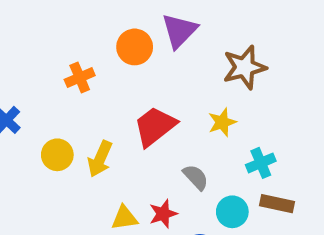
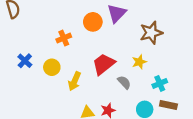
yellow circle: (57, 155) -> (52, 67), moved
gray semicircle: (196, 177) -> (124, 82), moved

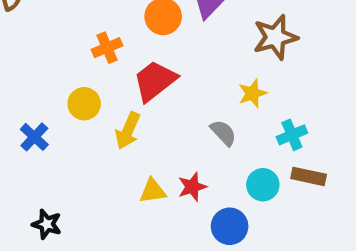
blue cross: (25, 61) -> (34, 137), moved
red trapezoid: (104, 64) -> (155, 81), moved

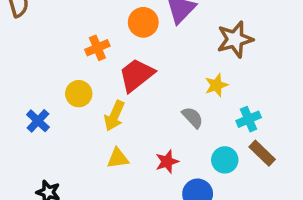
brown rectangle: (309, 176) -> (262, 153), turned 32
yellow triangle: (153, 191) -> (118, 158), moved

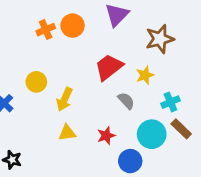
orange circle: (143, 22) -> (73, 26), moved
orange cross: (97, 48) -> (46, 30), moved
red trapezoid: (136, 75) -> (109, 67), moved
cyan circle: (225, 160) -> (152, 134), size x1.4

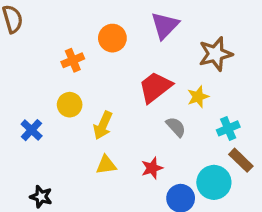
orange cross: (46, 30) -> (73, 60), moved
cyan circle: (152, 134) -> (214, 182), moved

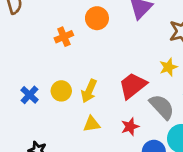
red trapezoid: (155, 87) -> (133, 86), moved
yellow circle: (70, 105) -> (61, 91), moved
gray semicircle: (176, 127) -> (162, 107), moved, size x1.5

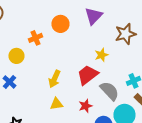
yellow star: (168, 67) -> (101, 55), moved
yellow circle: (61, 91) -> (16, 56), moved

